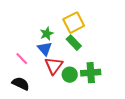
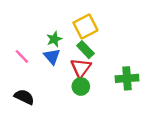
pink line: (22, 59) -> (22, 56), moved
red triangle: (54, 66) -> (81, 68), moved
green cross: (91, 73) -> (127, 78), moved

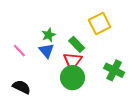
yellow square: (85, 26) -> (100, 24), moved
green cross: (127, 78) -> (114, 70), turned 30
green circle: (81, 86) -> (72, 78), size x1.5

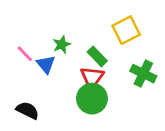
pink line: (19, 51) -> (25, 54), moved
blue triangle: (46, 51) -> (46, 64), moved
green cross: (114, 70) -> (143, 74), moved

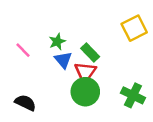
yellow square: (126, 30) -> (134, 28), moved
blue triangle: (46, 64) -> (63, 60), moved
green cross: (143, 74) -> (133, 95), moved

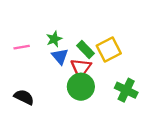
yellow square: (134, 28) -> (109, 49), moved
pink line: (23, 50) -> (22, 47), turned -56

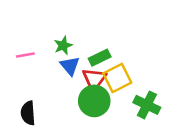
green rectangle: (86, 49) -> (100, 58), turned -72
yellow square: (109, 49) -> (117, 78), moved
black semicircle: (24, 97) -> (28, 113), turned -120

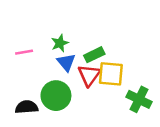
yellow square: (117, 78) -> (111, 74), turned 32
green circle: (94, 101) -> (56, 96), moved
black semicircle: (28, 113) -> (27, 107), turned 90

